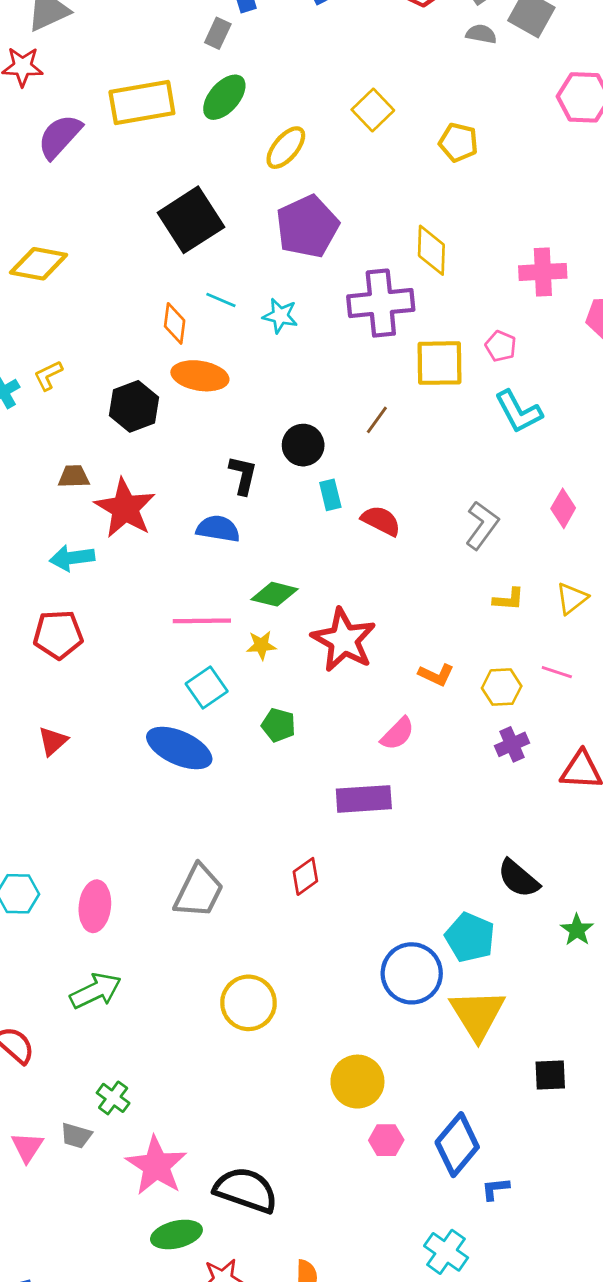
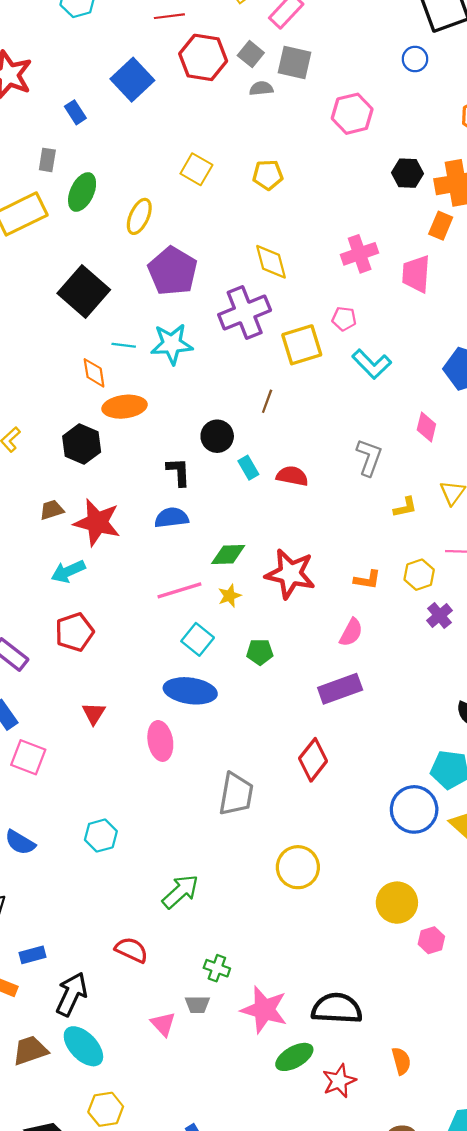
gray rectangle: (218, 33) -> (47, 160), moved
cyan star: (280, 316) -> (172, 344), size x1.5
red diamond: (305, 876) -> (313, 760), size x1.4
pink ellipse: (95, 906) -> (160, 741), moved

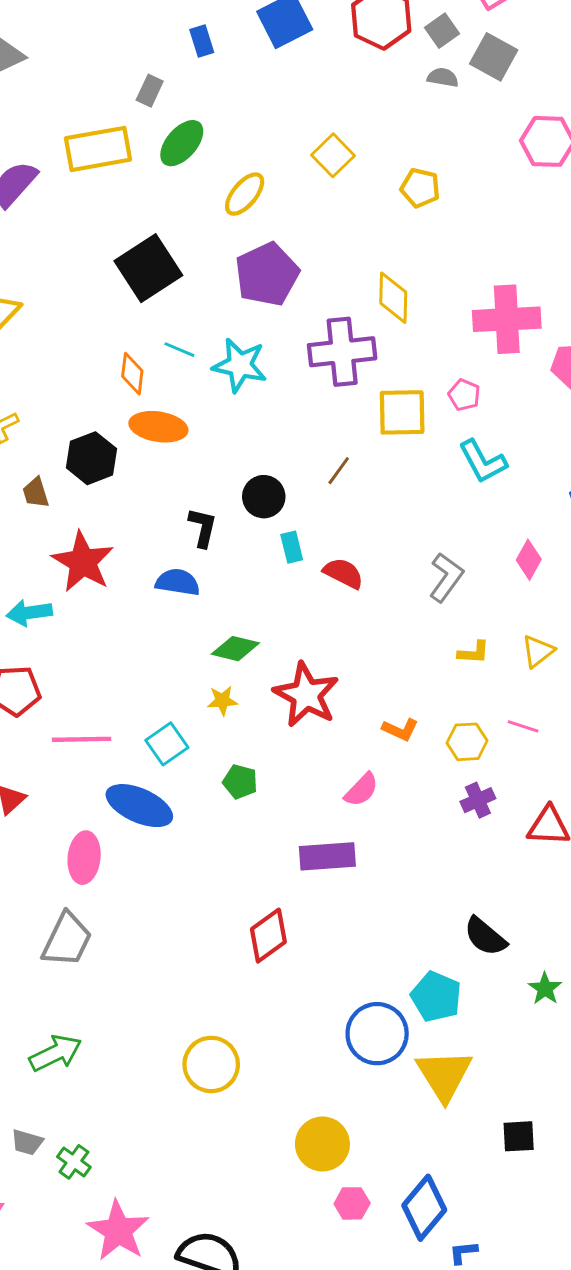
pink cross: (360, 254) -> (507, 319), size x1.4
brown trapezoid: (52, 510) -> (36, 493), moved, turned -105
pink line: (179, 590) -> (82, 739), moved
gray trapezoid: (236, 794) -> (67, 940), moved
gray trapezoid: (197, 1005) -> (27, 1142), moved

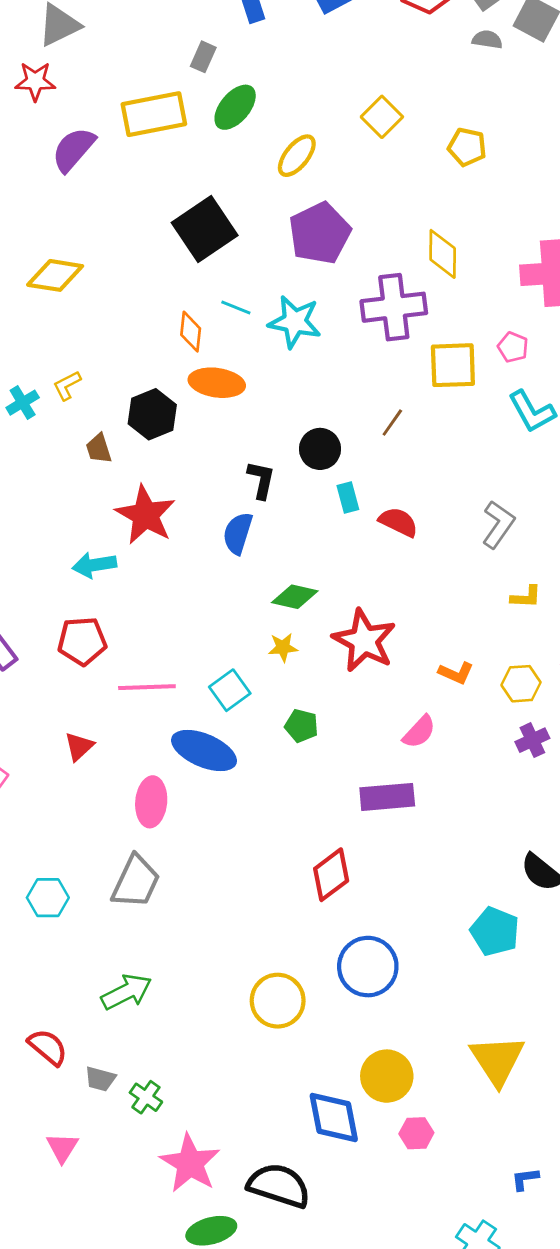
blue semicircle: (178, 582) -> (238, 533), turned -81
blue circle: (377, 1034) -> (368, 967), moved
yellow triangle: (444, 1075) -> (497, 1060), moved
blue diamond: (424, 1208) -> (334, 1117), moved, turned -50

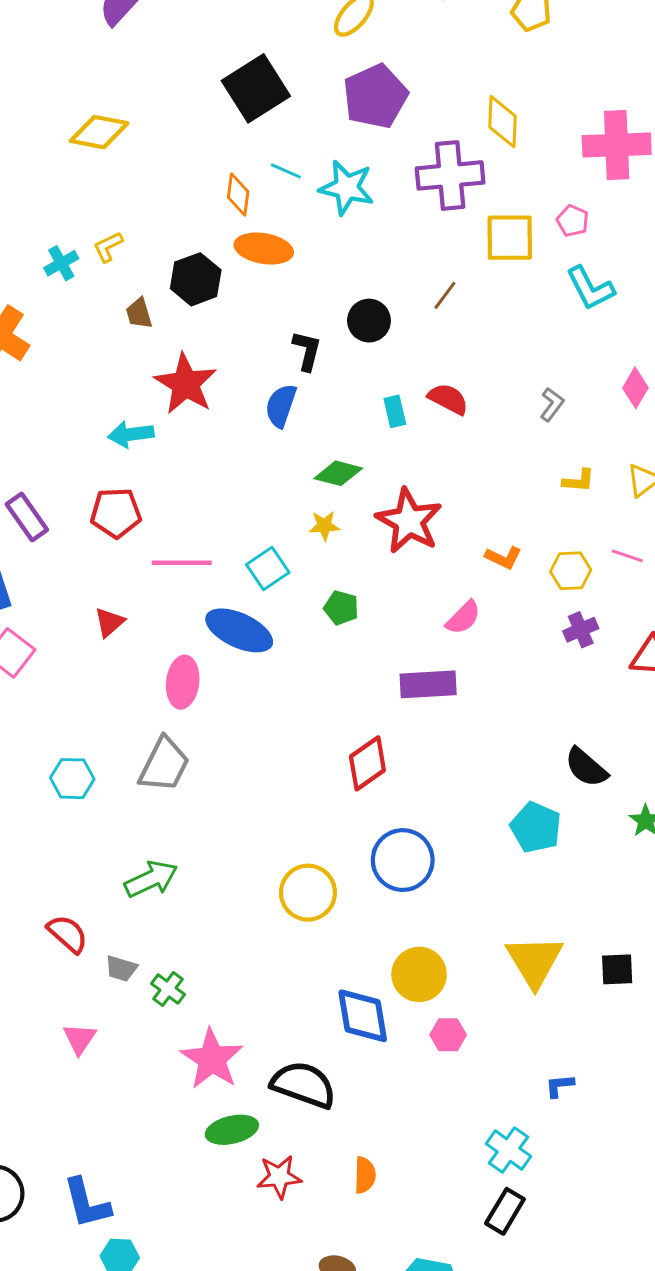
cyan rectangle: (348, 497) -> (395, 411), moved
gray L-shape: (498, 524) -> (552, 404), size x0.7

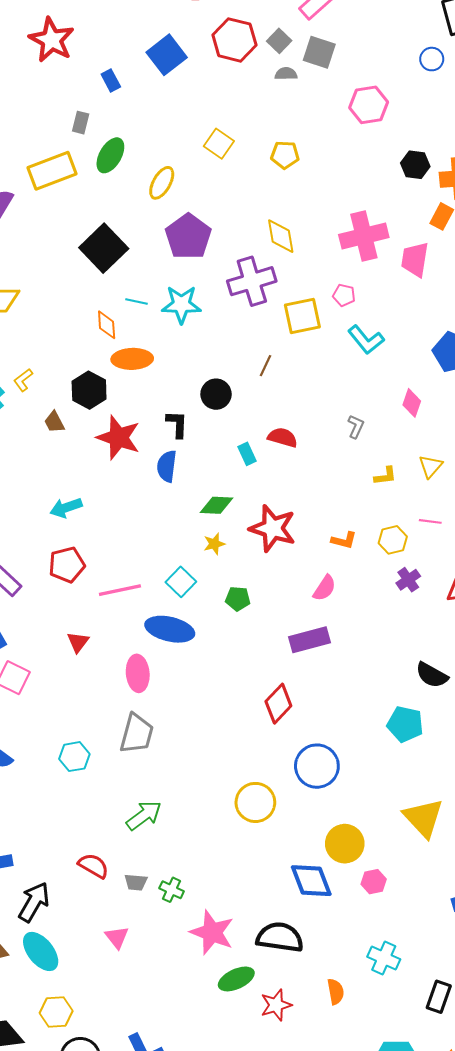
red star: (186, 384) -> (118, 437), moved
cyan cross: (508, 1150) -> (384, 958), moved

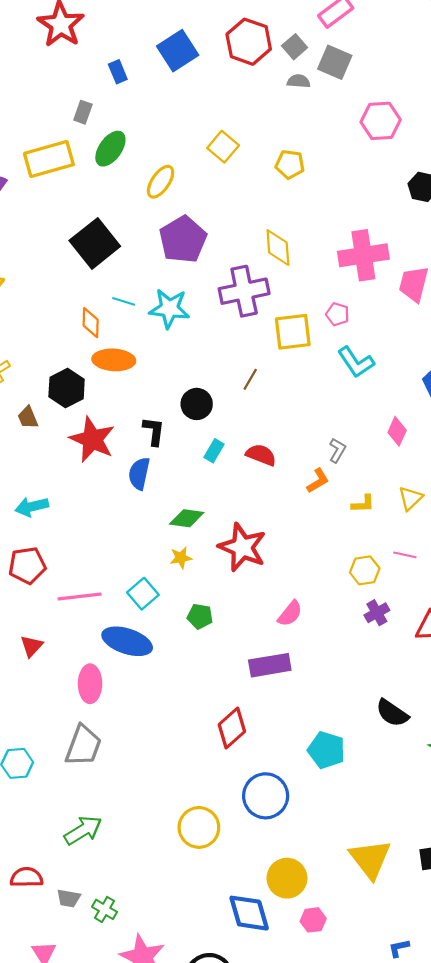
cyan rectangle: (247, 454) -> (214, 451), moved, turned 50
orange L-shape: (344, 540) -> (318, 481), moved, turned -50
cyan pentagon: (405, 724) -> (326, 750), moved
red semicircle: (93, 866) -> (27, 877), turned -36

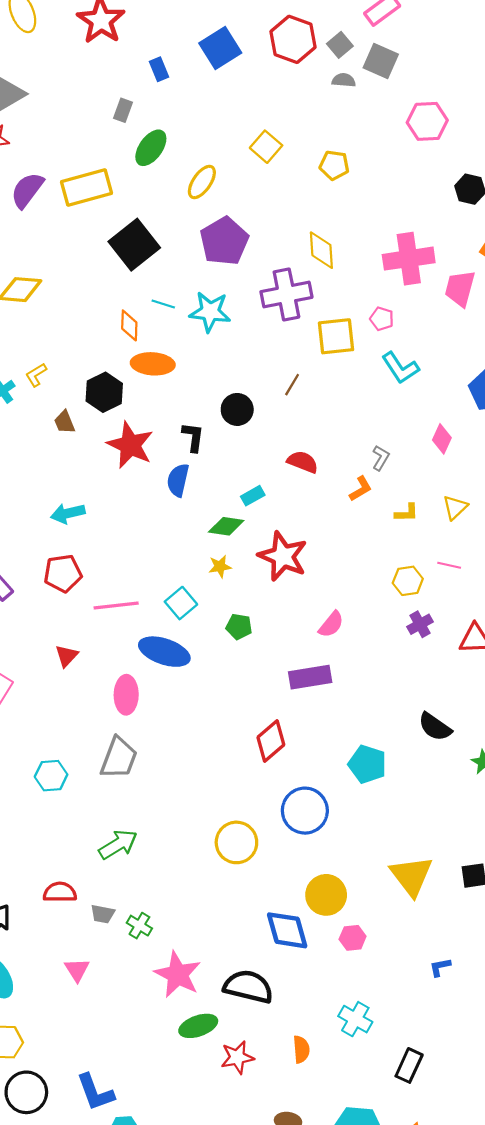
yellow rectangle: (49, 159) -> (86, 188), moved
cyan rectangle: (214, 451) -> (253, 496), moved, turned 30

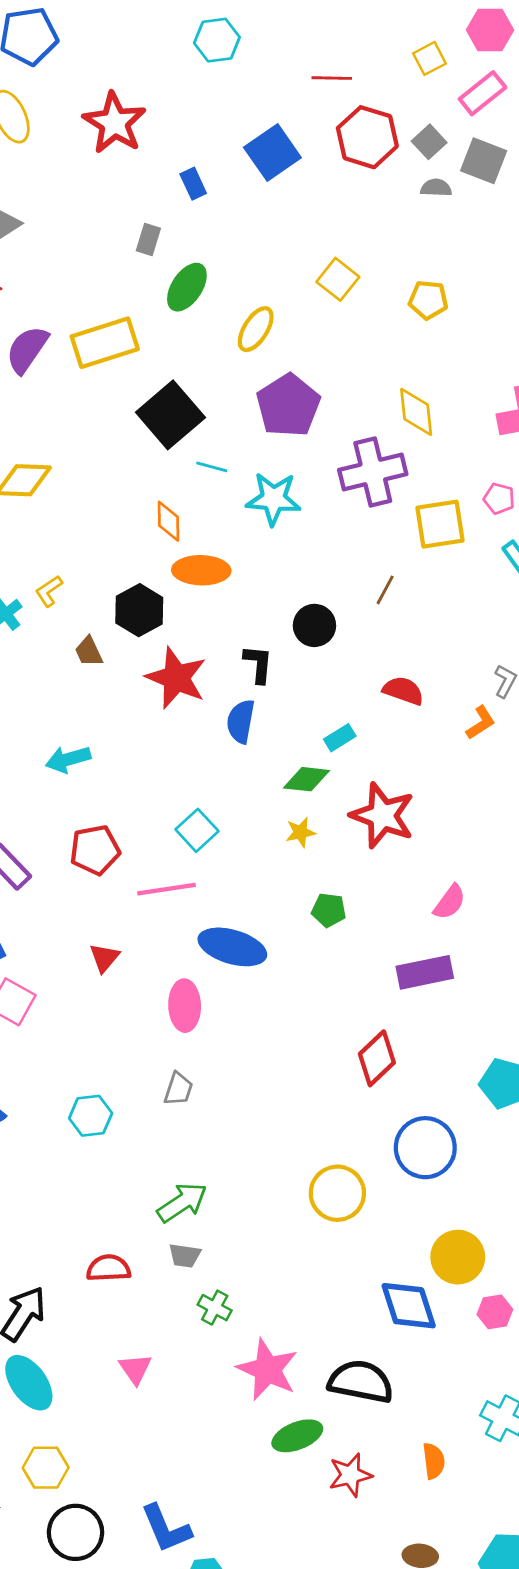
cyan line: (163, 304) -> (212, 467), moved
cyan arrow: (68, 513) -> (68, 759), moved
cyan square: (181, 603) -> (197, 830), moved
gray trapezoid: (119, 758) -> (178, 1089), size x0.6
gray trapezoid: (103, 914) -> (185, 1256), moved

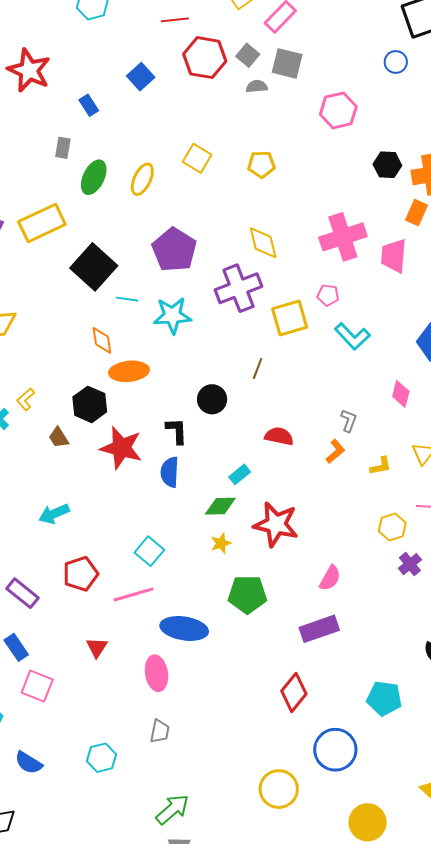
blue square: (272, 152) -> (141, 77), size x0.7
yellow ellipse: (256, 329) -> (142, 179), moved
green pentagon: (329, 910) -> (247, 594), size x1.6

